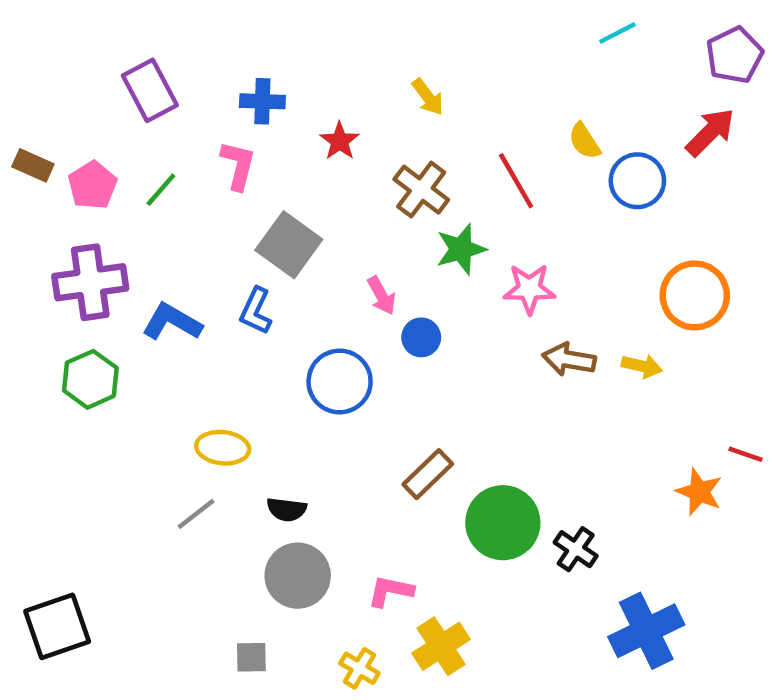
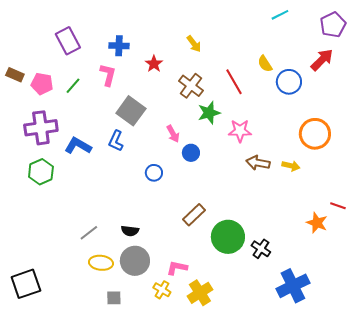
pink pentagon: (93, 185) -> (42, 84), turned -30
blue circle: (340, 382) -> (154, 173), size x0.6
yellow ellipse: (223, 448) -> (101, 263), moved
yellow cross: (359, 668) -> (162, 290), moved

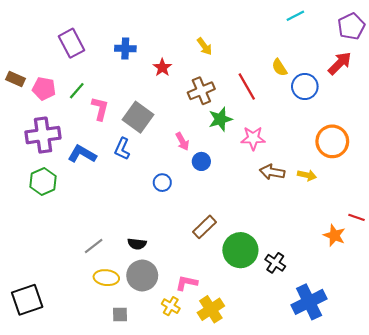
pink L-shape: (108, 75) -> (100, 109), moved
brown cross: (191, 86) -> (201, 91), turned 30

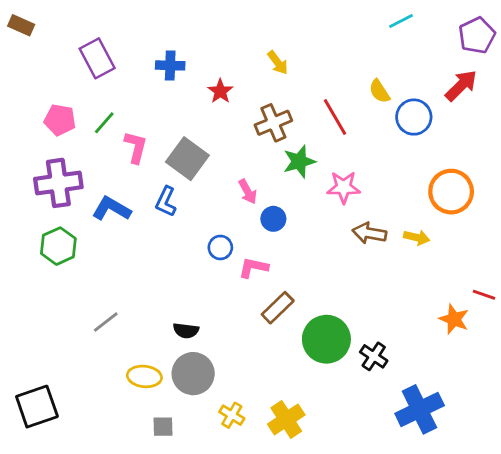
brown rectangle: (16, 79) -> (21, 25), moved
gray line: (94, 246) -> (106, 322), moved
pink L-shape: (187, 283) -> (253, 268), moved

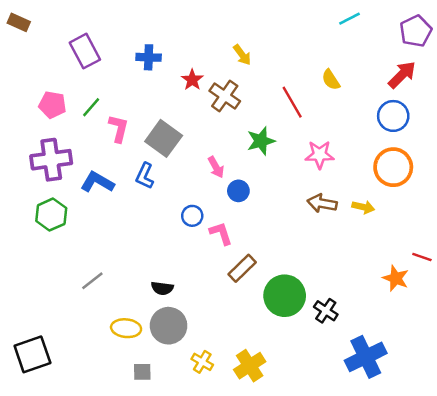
blue circle: (414, 117) -> (393, 116), moved
brown cross: (273, 123) -> (225, 96), moved, turned -32
pink star: (344, 187) -> (320, 155), moved
pink L-shape: (253, 268) -> (221, 233), turned 60

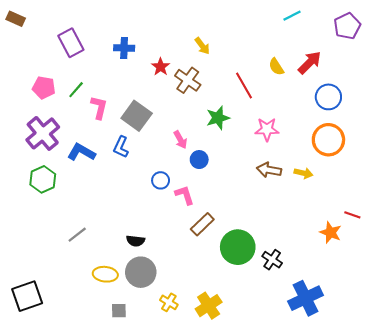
red arrow: (402, 75) -> (310, 63), moved
purple cross: (51, 160) -> (43, 133), turned -32

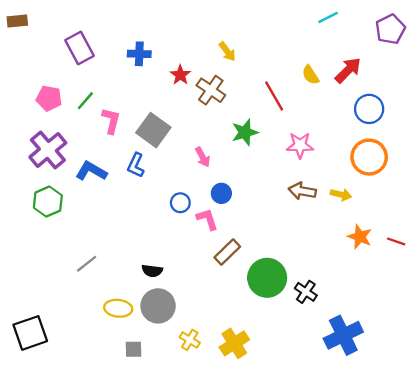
brown rectangle: (16, 19) -> (17, 21), turned -30
blue circle: (199, 160) -> (221, 193), moved
orange star: (331, 233) -> (360, 237), moved

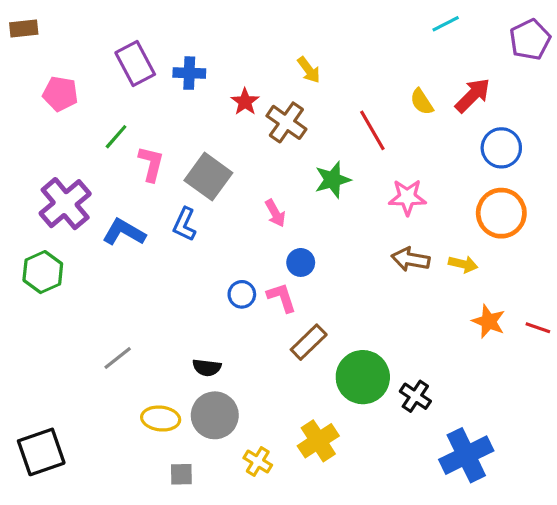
purple rectangle: (79, 48) -> (135, 63), moved
pink pentagon: (49, 98) -> (60, 94), moved
green hexagon: (48, 202) -> (43, 272), moved
blue circle: (180, 203) -> (242, 294), moved
yellow cross: (234, 343) -> (318, 441), moved

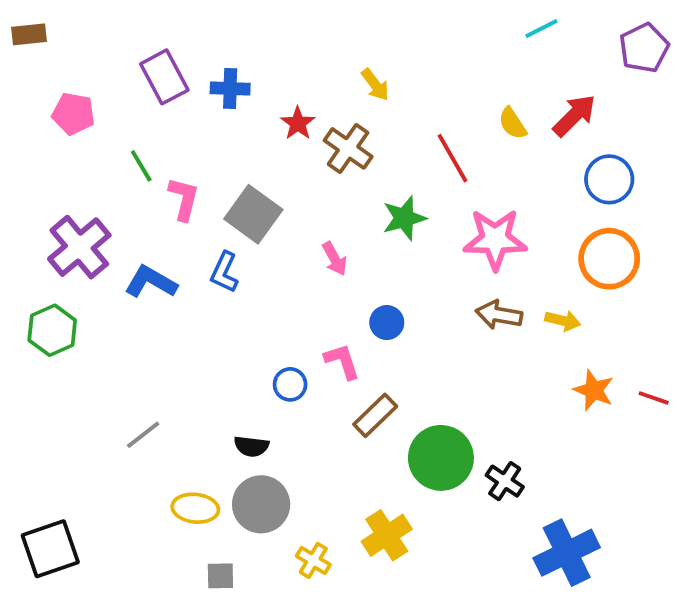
green line: (116, 137) -> (141, 166), turned -72
pink star: (407, 197) -> (495, 239), size x1.4
blue circle: (301, 262) -> (387, 323), moved
blue circle: (242, 294) -> (290, 384), moved

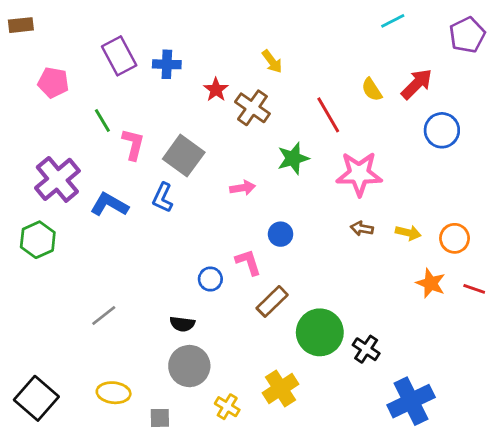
pink arrow: (335, 259) -> (243, 188), turned -70
orange circle: (609, 259) -> (455, 238), moved, size x0.7
brown arrow: (499, 315) -> (362, 229), size x0.7
yellow ellipse: (195, 508) -> (114, 393), moved
black square: (50, 549) -> (36, 398), turned -30

